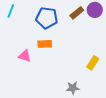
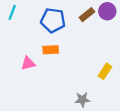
pink triangle: (25, 56) -> (28, 63), turned -32

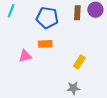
brown rectangle: (87, 15) -> (77, 13), turned -48
yellow rectangle: (105, 71) -> (79, 62), moved

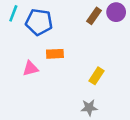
brown rectangle: (77, 13) -> (94, 16), turned 32
blue pentagon: (47, 18) -> (39, 22), moved

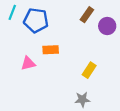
purple circle: (116, 12) -> (107, 26), moved

